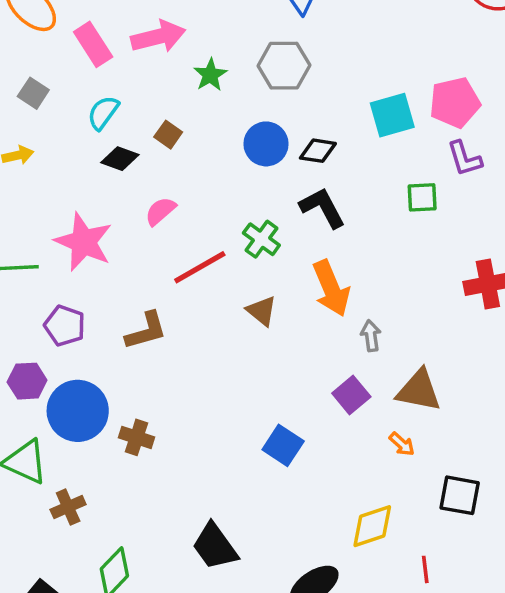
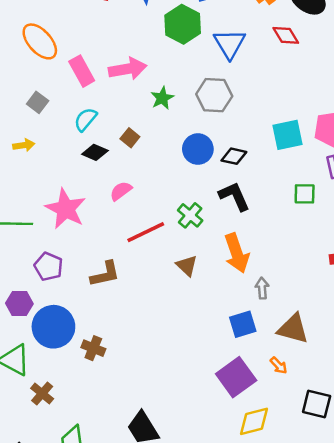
purple square: (351, 395) -> (236, 377), moved, size x1.5
blue square: (283, 445) -> (243, 324), moved, turned 36
brown cross: (68, 507) -> (42, 393), turned -30

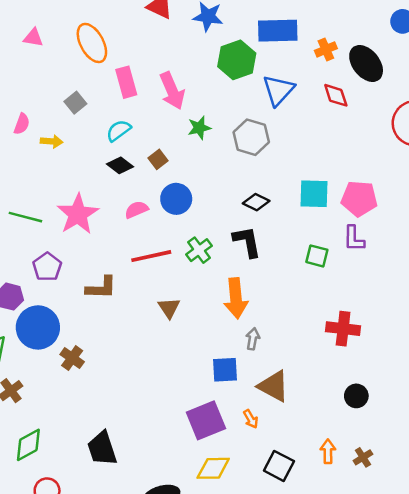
pink arrow: (128, 69) -> (172, 91), turned 63
blue circle: (198, 149) -> (176, 199), moved
brown triangle: (187, 266) -> (169, 308), moved

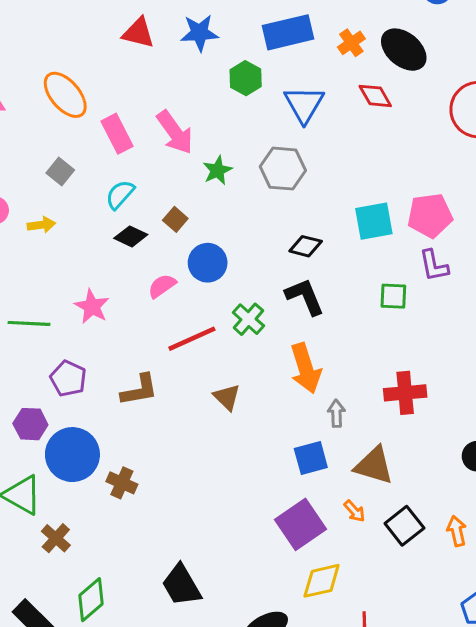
green hexagon: (237, 60) -> (246, 78), size x0.7
pink star: (78, 214) -> (92, 307), size x0.7
red cross: (343, 329) -> (405, 393), moved
black square: (279, 466) -> (404, 526), moved, turned 36

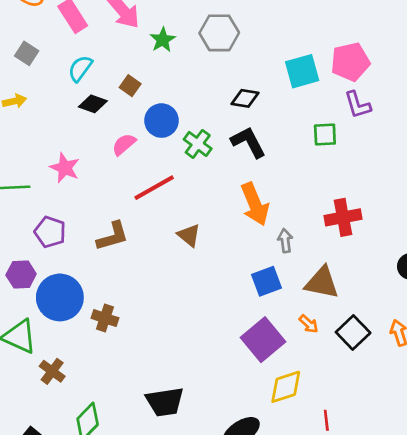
green cross: (248, 319) -> (198, 144), moved
black trapezoid: (181, 585) -> (165, 402), turned -63

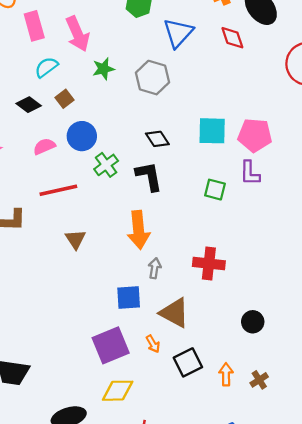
cyan semicircle: (80, 69) -> (46, 67), moved
black diamond: (245, 98) -> (157, 139), turned 30

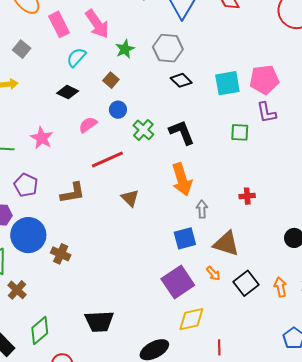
brown square: (64, 99) -> (111, 80), moved
blue circle: (82, 136) -> (118, 110), size x0.7
black diamond: (157, 139) -> (181, 80), moved
red cross: (209, 264) -> (247, 196), size x0.6

